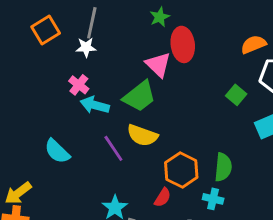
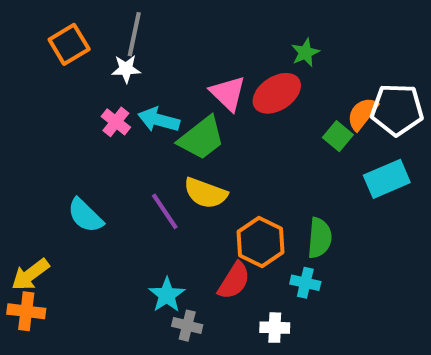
green star: (160, 17) -> (305, 53), moved
red ellipse: (183, 44) -> (277, 93), moved, turned 64
orange semicircle: (253, 44) -> (362, 114), moved, turned -30
cyan arrow: (95, 105) -> (159, 120), moved
red semicircle: (163, 197) -> (234, 281), size x1.4

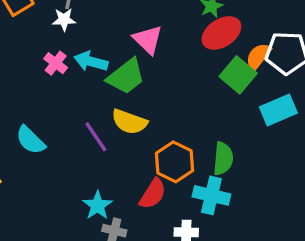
red ellipse: (277, 93) -> (221, 33), moved
green square: (338, 136) -> (238, 75), size x1.5
cyan cross: (305, 283) -> (211, 195), size x1.5

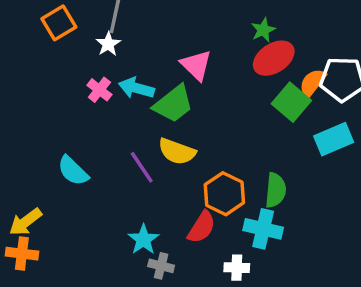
white star: (64, 20) -> (108, 44), turned -30

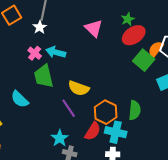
pink triangle: (196, 65) -> (94, 28), moved
green trapezoid: (173, 104) -> (44, 76), moved, turned 115
purple line: (142, 167) -> (69, 108), moved
cyan cross: (263, 229) -> (116, 132), moved

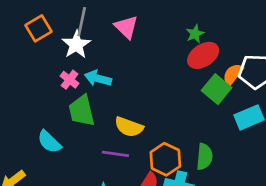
white star: (40, 27) -> (76, 45), size x1.5
pink triangle: (94, 28) -> (126, 27), moved
purple line: (69, 108) -> (115, 154), turned -48

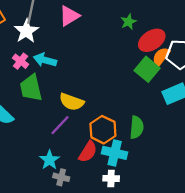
pink triangle: (126, 27) -> (69, 16), turned 45
red ellipse: (203, 55) -> (152, 40), moved
purple line: (115, 154) -> (60, 125), turned -55

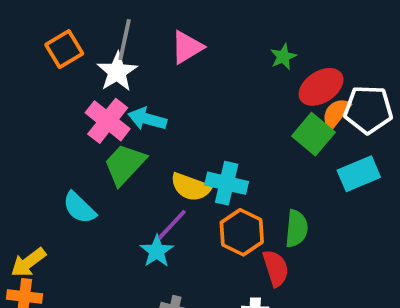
pink cross: (20, 61) -> (108, 121), size x1.6
green trapezoid: (31, 88) -> (125, 164), turned 56
red semicircle: (88, 152) -> (276, 268), moved, turned -50
cyan cross: (115, 153) -> (227, 183), moved
cyan star: (50, 160) -> (157, 251), moved

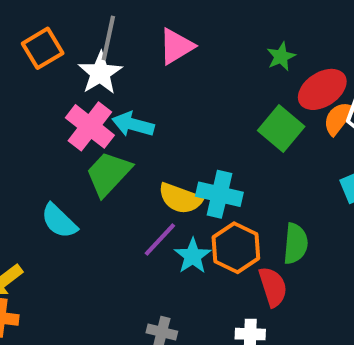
green square: (313, 134) -> (281, 128), moved
cyan star: (157, 251) -> (193, 256), moved

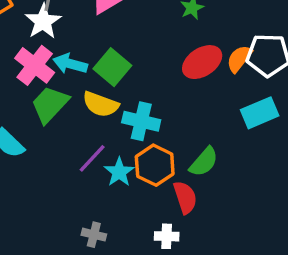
red ellipse: (322, 89) -> (202, 62), moved
green square: (281, 128) -> (112, 67), moved
yellow semicircle: (180, 198) -> (101, 104), moved
green semicircle: (295, 244) -> (204, 162), turned 36

